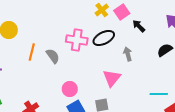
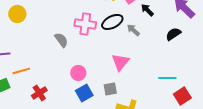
orange line: (32, 52) -> (21, 71), moved, turned 60
gray arrow: (128, 54) -> (133, 30), moved, turned -32

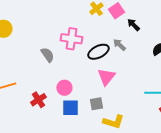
black ellipse: (112, 22) -> (98, 52), moved
red cross: (39, 93) -> (38, 100), moved
blue square: (84, 93) -> (70, 108), turned 30

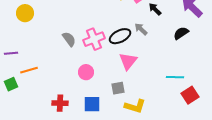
pink cross: (71, 39) -> (94, 39), moved, turned -30
red cross: (38, 100) -> (60, 103), moved, turned 35
blue square: (70, 108) -> (92, 104), moved

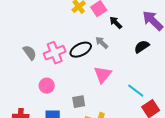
pink triangle: (128, 61) -> (103, 75), moved
cyan line: (175, 77) -> (136, 91), turned 36

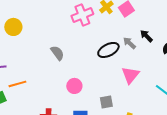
black arrow: (116, 23) -> (146, 36), moved
pink cross: (55, 53) -> (82, 15), moved

